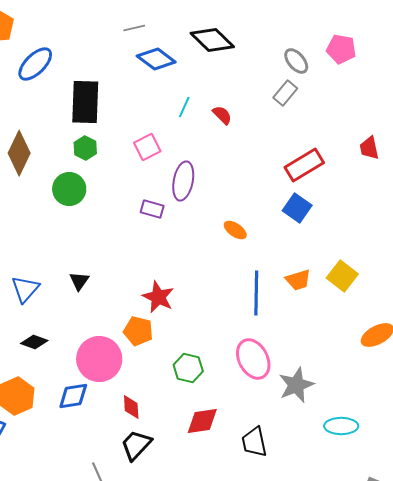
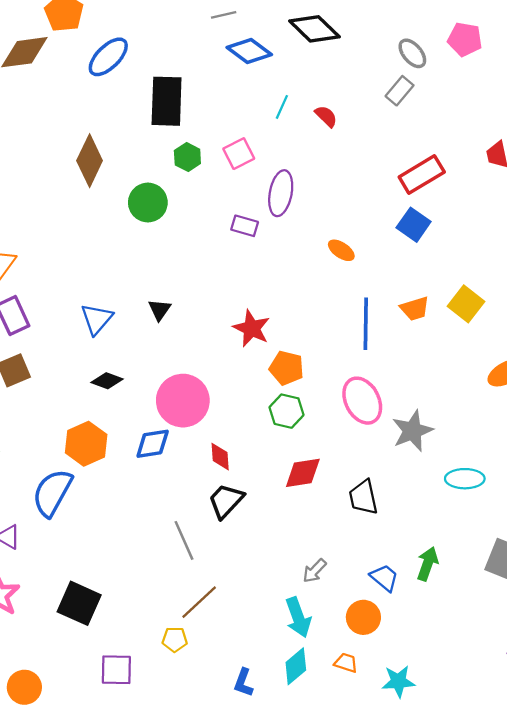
green hexagon: (85, 148) -> (187, 157), moved
orange pentagon: (138, 331) -> (287, 368), moved

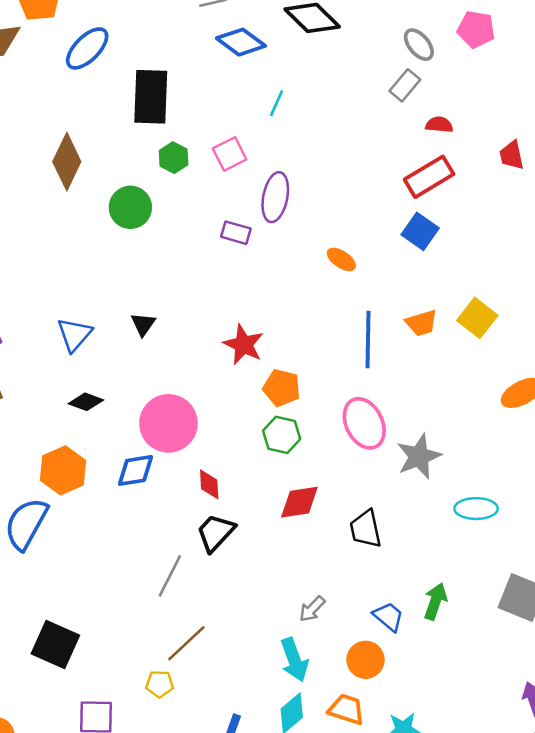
red semicircle: (326, 116) -> (439, 125), moved, turned -40
gray line: (184, 540) -> (170, 576), turned 51
orange trapezoid: (346, 663) -> (346, 709), size x1.4

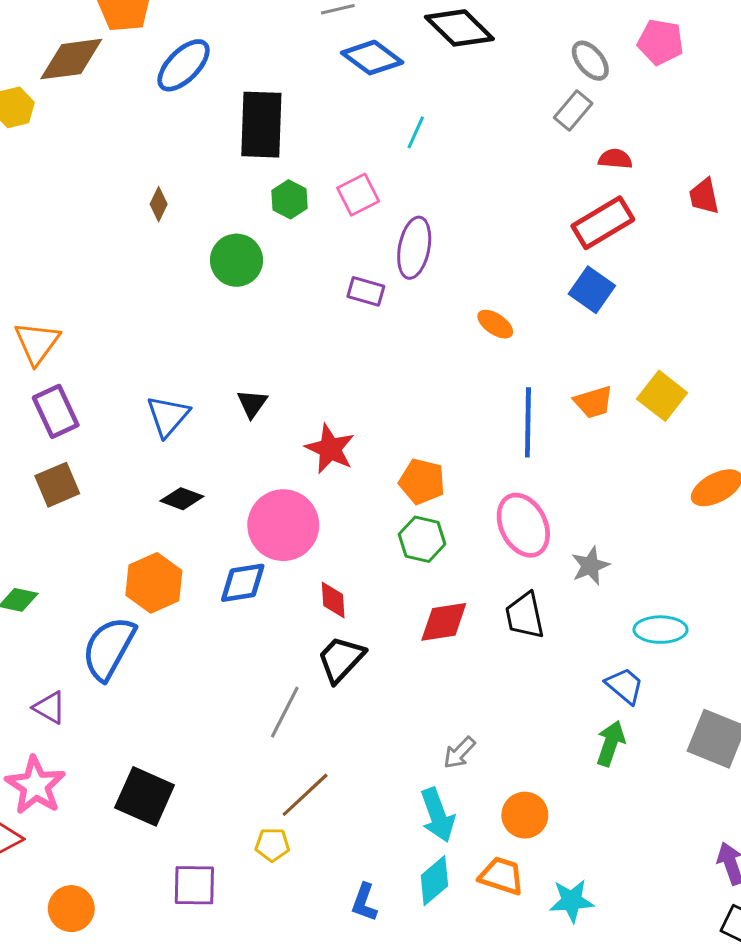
brown diamond: (67, 162) -> (159, 204), size x0.5
red star: (243, 345) -> (330, 449), moved
gray star: (419, 456) -> (590, 566), size x0.7
black trapezoid: (366, 529) -> (525, 616), moved
blue trapezoid: (388, 617) -> (625, 686), moved

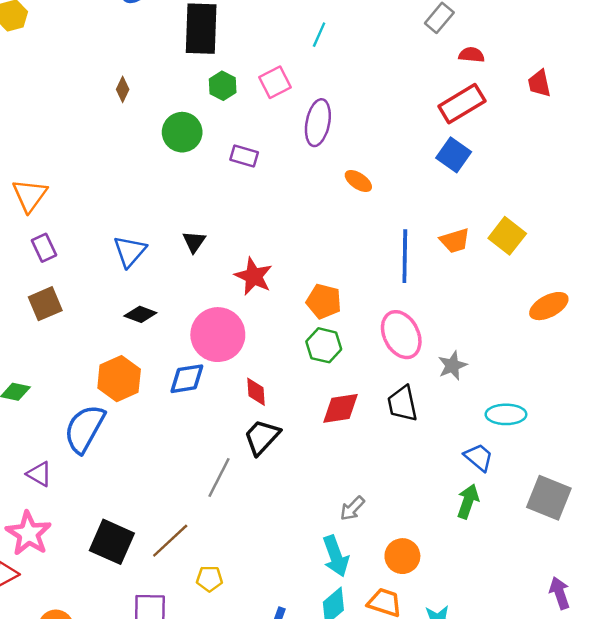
purple rectangle: (366, 291) -> (244, 156), moved
orange ellipse: (495, 324) -> (358, 181), moved
purple rectangle: (56, 411) -> (44, 248), size x0.7
brown line: (305, 795) -> (170, 541), moved

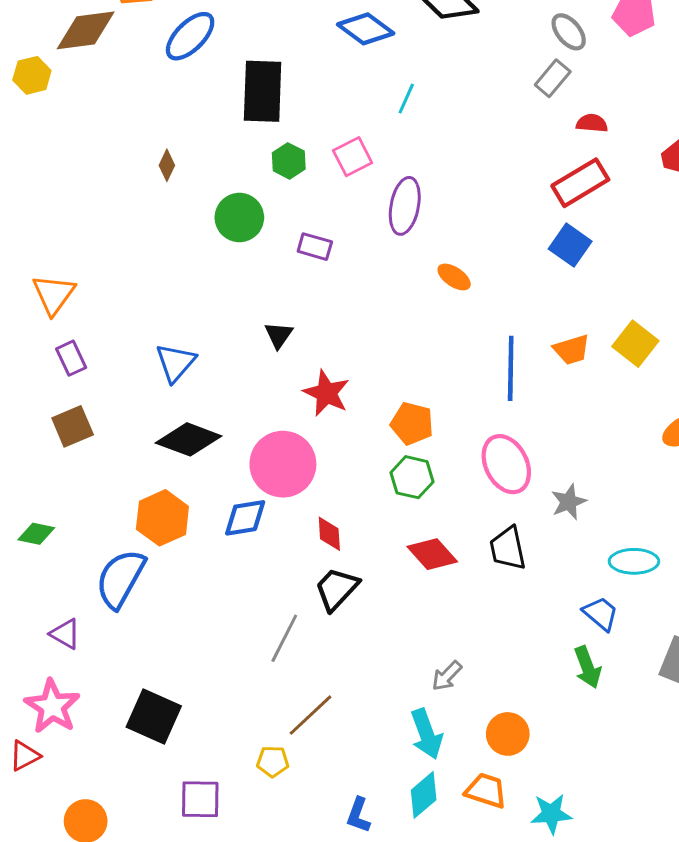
black triangle: (194, 242) -> (279, 335), moved
black diamond: (140, 314) -> (189, 439), size x1.6
red diamond: (340, 408) -> (432, 554), turned 57
green arrow: (468, 501) -> (588, 667), turned 140
brown line: (170, 541) -> (310, 715), moved

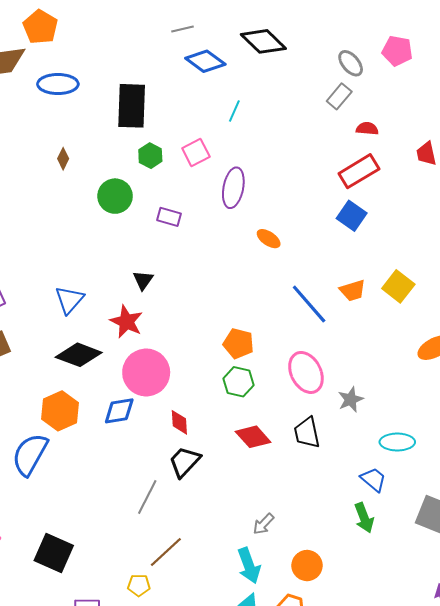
blue ellipse: (190, 36) -> (58, 84), moved, turned 45
blue line: (511, 368) -> (309, 304), turned -42
red star: (326, 393) -> (126, 322), moved

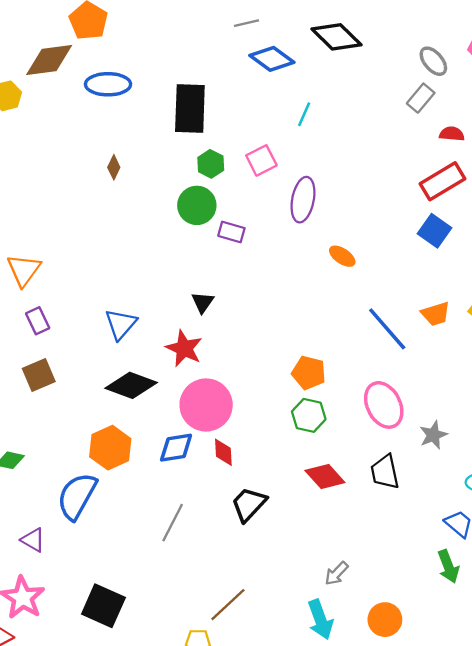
green circle: (115, 196) -> (197, 205), moved
red diamond: (179, 422) -> (223, 452), moved
gray line: (147, 497) -> (173, 523), moved

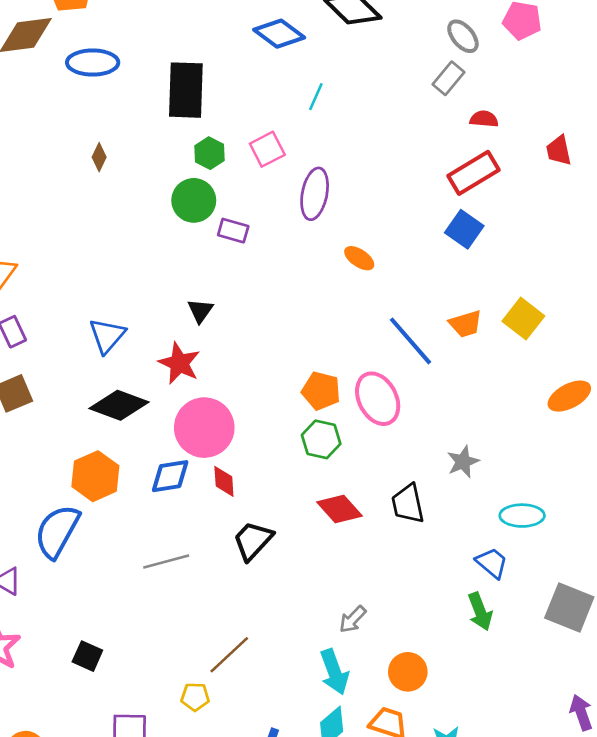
pink ellipse: (384, 405) -> (378, 399), moved
gray line: (173, 523) -> (166, 562), turned 48
black square: (103, 606) -> (87, 656), size x0.6

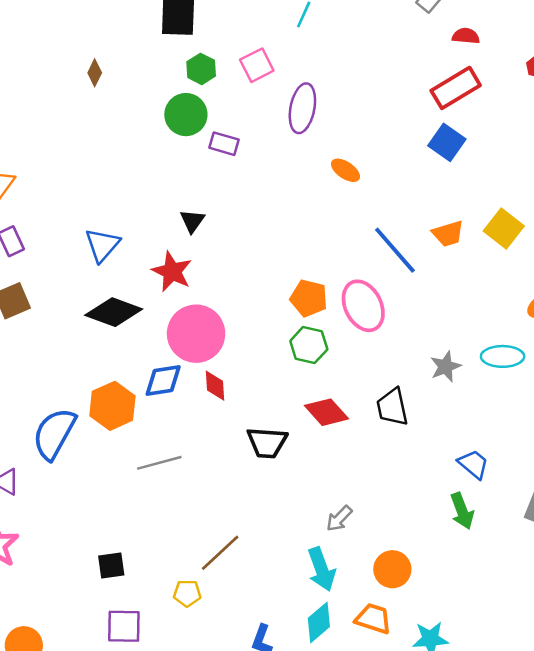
orange hexagon: (95, 476) -> (112, 406), moved
cyan ellipse: (522, 516) -> (503, 356), moved
black trapezoid: (253, 541) -> (267, 443), moved, turned -129
black square: (87, 656) -> (111, 565), moved, turned -32

